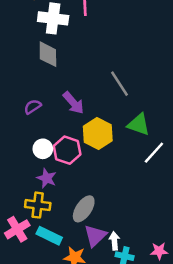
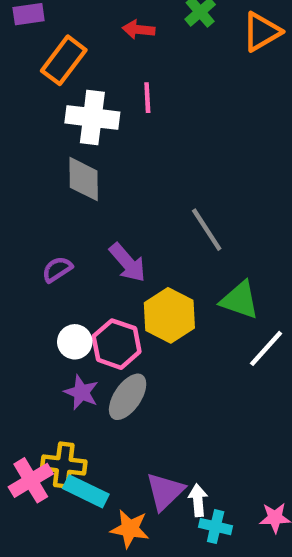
yellow cross: (38, 205) -> (64, 465), moved
gray ellipse: (84, 209) -> (128, 397), moved

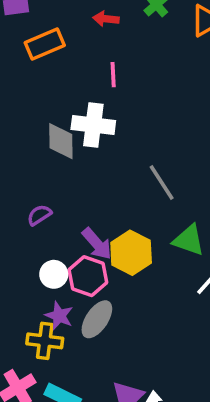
orange rectangle: (64, 60) -> (45, 44), turned 30
white cross: (92, 117) -> (93, 125), moved
purple arrow: (128, 263) -> (97, 244), moved
yellow cross: (64, 465) -> (45, 341), moved

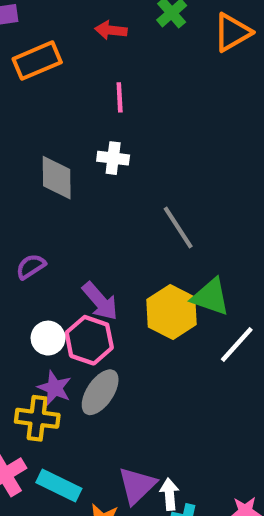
white cross: (93, 125) -> (113, 158), moved, size x0.6
yellow hexagon: (131, 253) -> (172, 312), moved

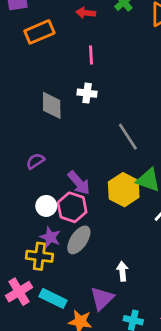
white arrow: (169, 494) -> (122, 271), moved

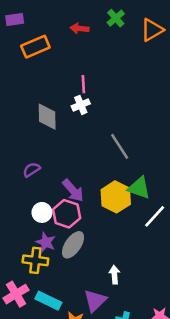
pink line: (91, 55) -> (83, 84), moved
white cross: (87, 93) -> (81, 105), turned -30

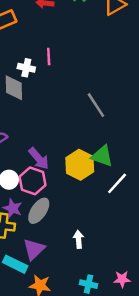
white cross: (81, 105) -> (26, 68), moved, turned 35
gray line: (120, 146) -> (96, 105), moved
purple triangle: (95, 301) -> (34, 249), moved

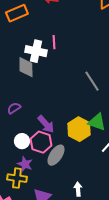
white cross: (26, 68) -> (36, 51), size x1.5
gray ellipse: (39, 211) -> (56, 155), moved

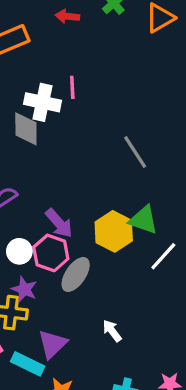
white arrow: (78, 189) -> (112, 331), turned -32

